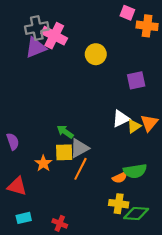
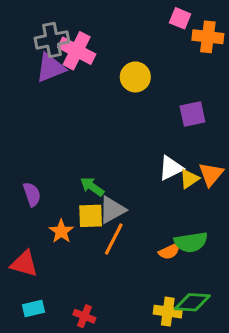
purple semicircle: (13, 142) -> (32, 194), moved
yellow cross: (119, 204) -> (168, 312), moved

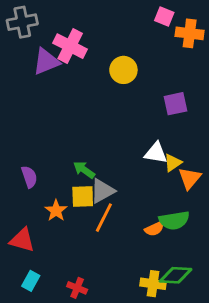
gray cross: (52, 40) -> (22, 22), moved
white triangle: (171, 168) -> (156, 153), turned 35
orange triangle: (211, 174) -> (190, 178), moved
cyan rectangle: (33, 308) -> (31, 281), turned -48

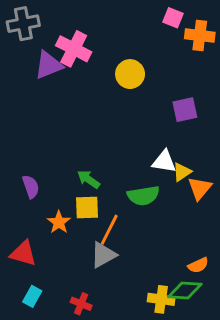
gray triangle: (102, 191) -> (103, 255), moved
green semicircle: (174, 220) -> (143, 196), moved
orange semicircle: (154, 229) -> (198, 265), moved

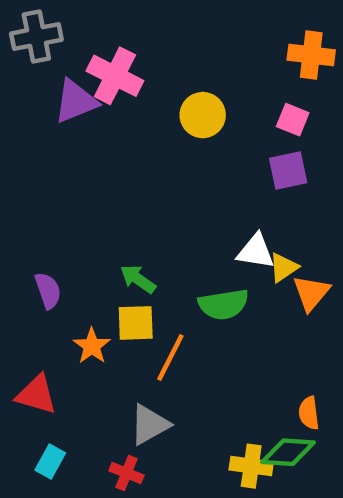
pink square: (173, 18) -> (293, 120), moved
gray triangle: (103, 255) -> (150, 425), moved
orange semicircle: (198, 265) -> (309, 413), turned 108

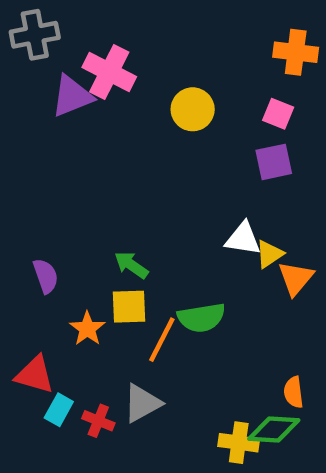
green semicircle: (223, 304) -> (201, 318), moved
cyan rectangle: (50, 461) -> (59, 410), moved
red cross: (126, 473) -> (98, 421), moved

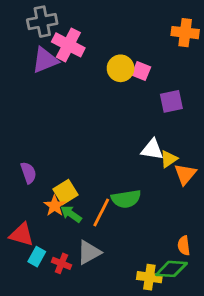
gray cross: (35, 35) -> (42, 22), moved
pink square: (278, 114) -> (141, 71), moved
green arrow: (131, 265) -> (71, 214), moved
yellow square: (129, 307) -> (66, 192), moved, turned -30

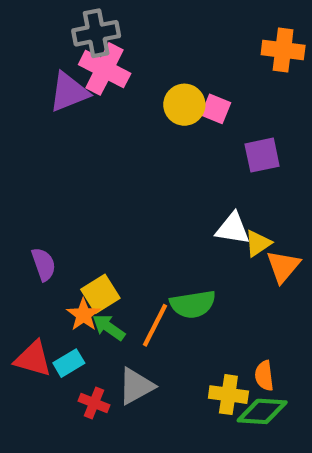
gray cross: (42, 22) -> (96, 33), moved
orange semicircle: (184, 246) -> (264, 376), moved
cyan rectangle: (37, 257) -> (69, 363), moved, turned 30
yellow cross: (149, 277) -> (228, 395), moved

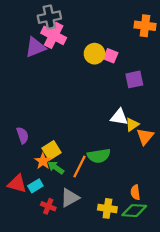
yellow cross: (228, 395) -> (107, 208), moved

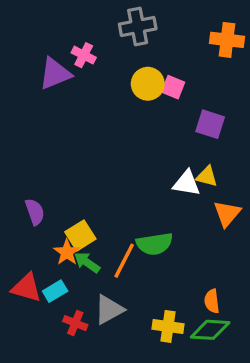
gray cross: (49, 17) -> (138, 26), moved
pink cross: (54, 35) -> (84, 55), size x0.6
purple square: (134, 79) -> (210, 124), turned 30
yellow triangle: (132, 125) -> (207, 176), moved, turned 48

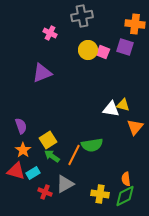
purple triangle: (55, 74) -> (42, 73), moved
purple square: (210, 124) -> (125, 47), moved
orange star: (67, 252) -> (23, 150), moved
green diamond: (210, 330) -> (125, 196), turned -30

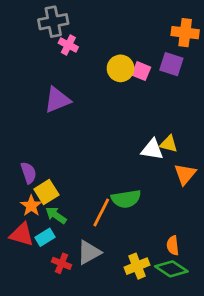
gray cross: (82, 16) -> (53, 22), moved
yellow square: (48, 140) -> (46, 192), moved
green arrow: (52, 156) -> (56, 215), moved
yellow cross: (100, 194) -> (137, 266), turned -30
green diamond: (125, 196) -> (171, 269), turned 60

